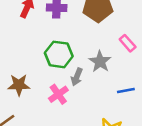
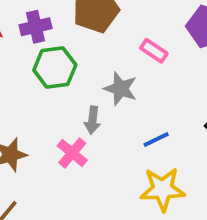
green hexagon: (59, 54) -> (55, 68), moved
blue line: (126, 90) -> (156, 140), moved

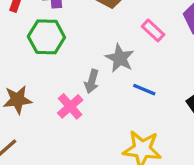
green hexagon: (55, 68) -> (46, 37), moved
blue line: (156, 140) -> (144, 90), moved, turned 40

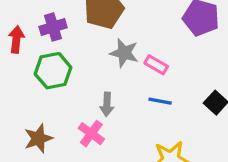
pink rectangle: (153, 30) -> (156, 65), moved
gray star: (120, 58) -> (124, 53), moved

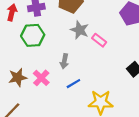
blue line: (160, 101) -> (73, 84), moved, turned -48
pink cross: (91, 134) -> (41, 78), moved

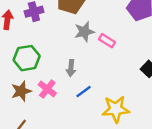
gray star: (80, 30) -> (84, 32), turned -30
green hexagon: (33, 35) -> (27, 58), moved

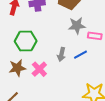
pink rectangle: (107, 41) -> (95, 36), turned -32
blue line: (84, 92) -> (81, 55), moved

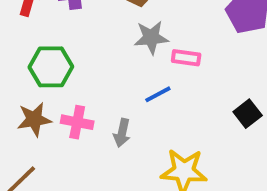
gray arrow: (62, 54) -> (122, 133), moved
pink cross: (39, 69) -> (77, 122), turned -35

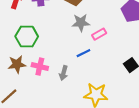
pink rectangle: (186, 58) -> (99, 34), turned -40

